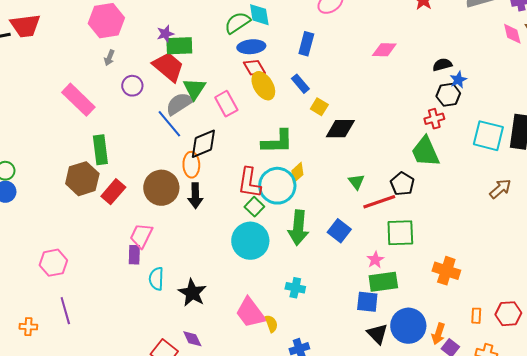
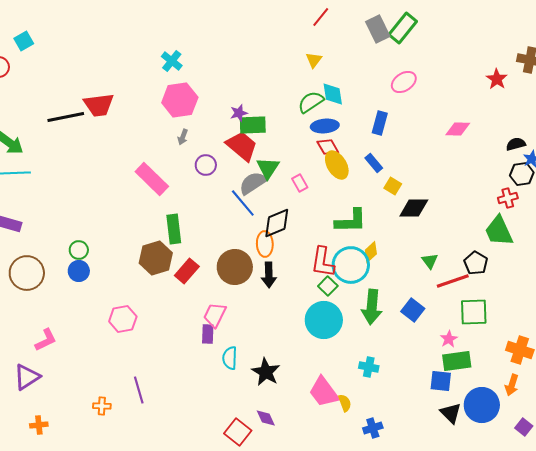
pink rectangle: (226, 104) -> (300, 183), size x0.7
pink hexagon: (53, 263) -> (123, 319), moved
orange arrow: (438, 334) -> (512, 385), moved

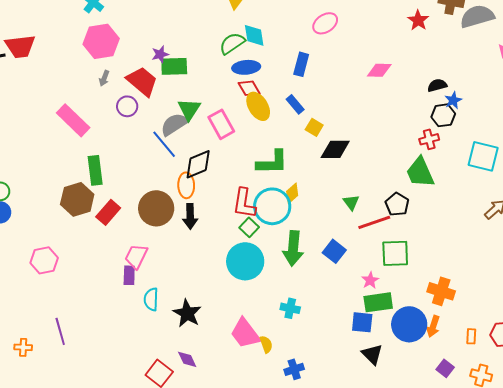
red trapezoid: (242, 146) -> (142, 81), moved
pink rectangle: (300, 183) -> (221, 124), size x1.6
blue circle: (482, 405) -> (409, 324), moved

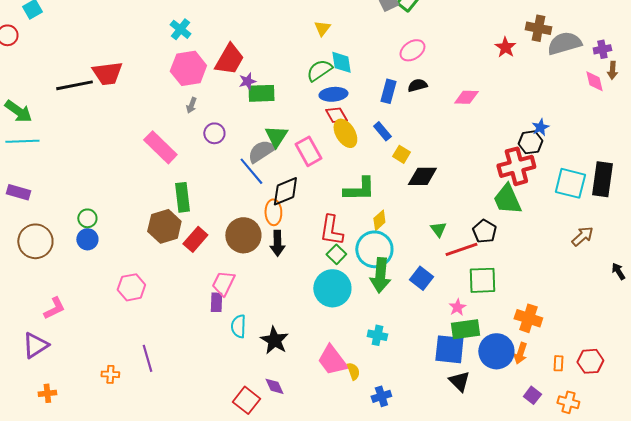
red trapezoid: (142, 81) -> (229, 59), moved, turned 80
black semicircle: (437, 85) -> (417, 85), moved
red cross: (429, 139) -> (516, 166), size x1.8
cyan circle: (272, 206) -> (374, 249), moved
blue square: (362, 322) -> (449, 349), size x1.4

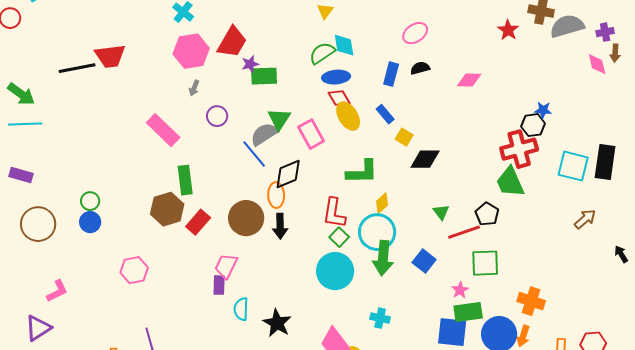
blue star: (540, 127) -> (543, 110), turned 30

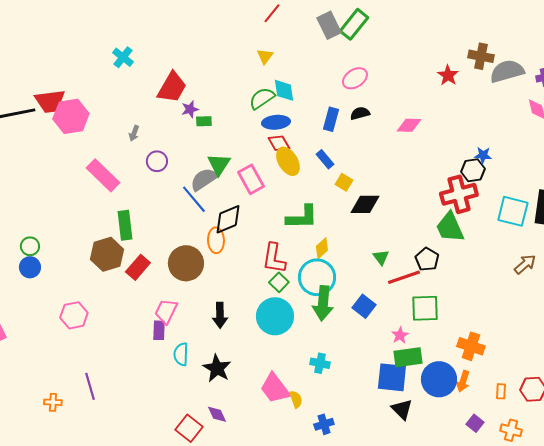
pink hexagon: (191, 51) -> (71, 116), moved
green rectangle: (264, 76) -> (204, 121), size x0.6
black arrow: (280, 226) -> (220, 315), moved

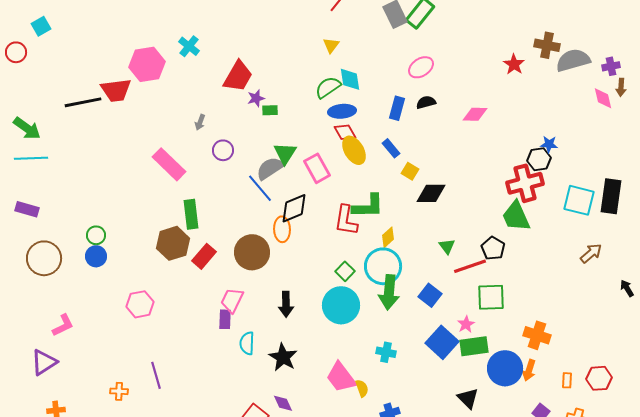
pink hexagon: (71, 116) -> (147, 64), moved
red L-shape: (274, 258) -> (346, 220), moved
blue square: (392, 377) -> (442, 342), moved, turned 36

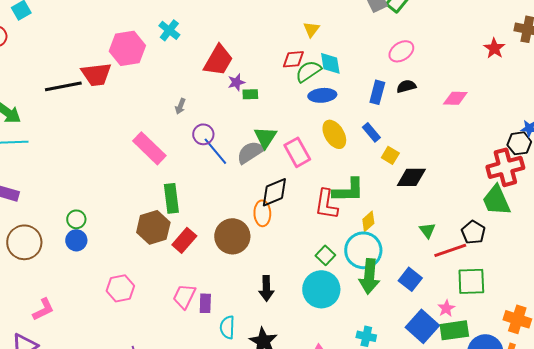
red diamond: (345, 132) -> (293, 59), moved, turned -65
blue line: (260, 188) -> (215, 151), moved
pink trapezoid: (232, 300) -> (184, 296), moved

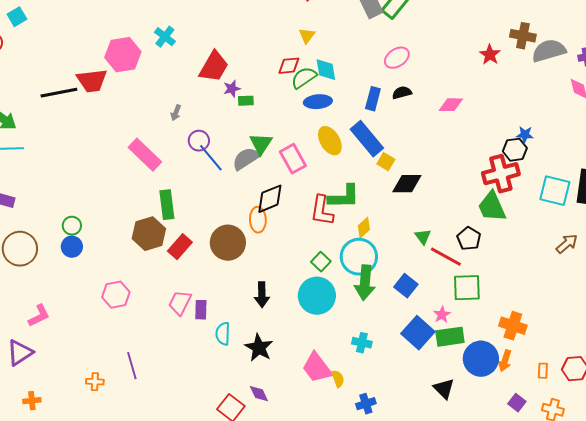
blue rectangle: (371, 132) -> (367, 139), size x1.8
red line: (450, 250) -> (446, 257), turned 48

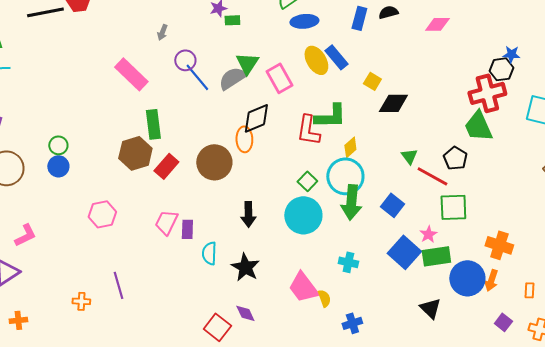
blue rectangle: (367, 139) -> (336, 57), moved, size x0.7

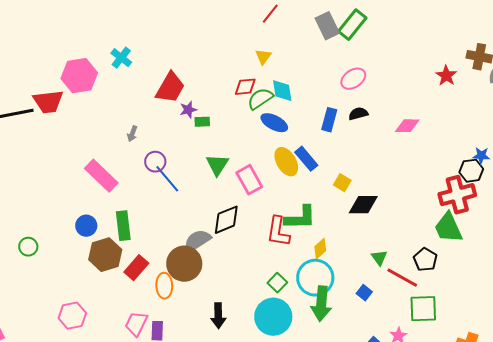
blue ellipse: (304, 21) -> (274, 123), turned 32
gray semicircle: (232, 78) -> (197, 241), moved
orange ellipse: (244, 139) -> (164, 286), moved
blue circle: (58, 166) -> (86, 226), moved
blue square: (392, 205) -> (364, 293), moved, size x0.7

